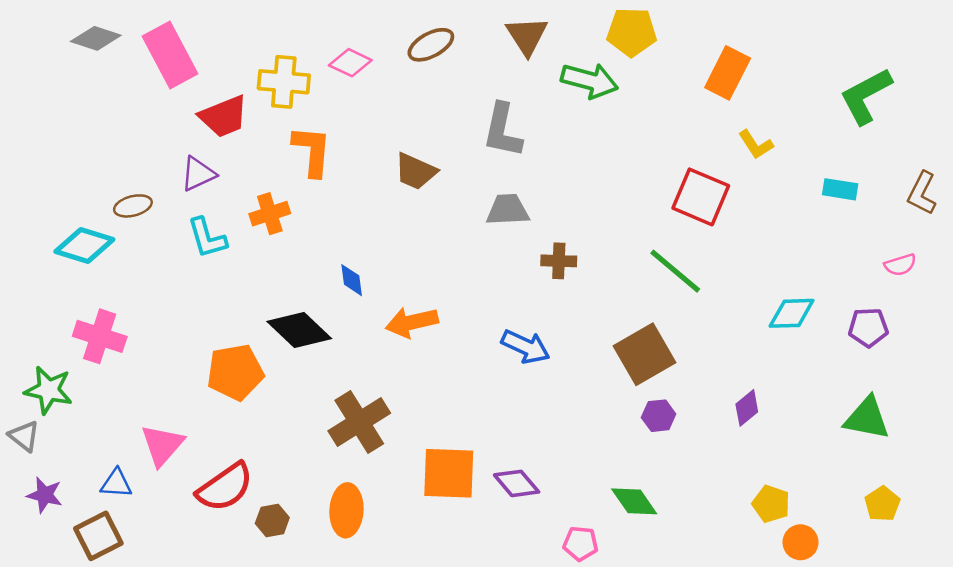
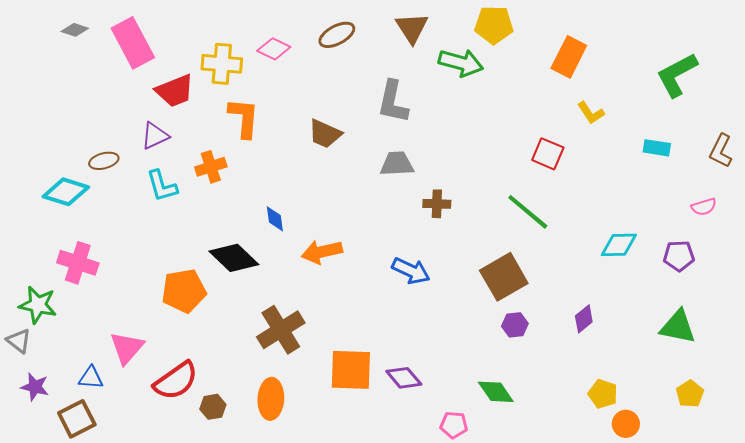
gray diamond: (96, 38) -> (75, 30), size x0.7
red square: (701, 197) -> (548, 154), size x0.7

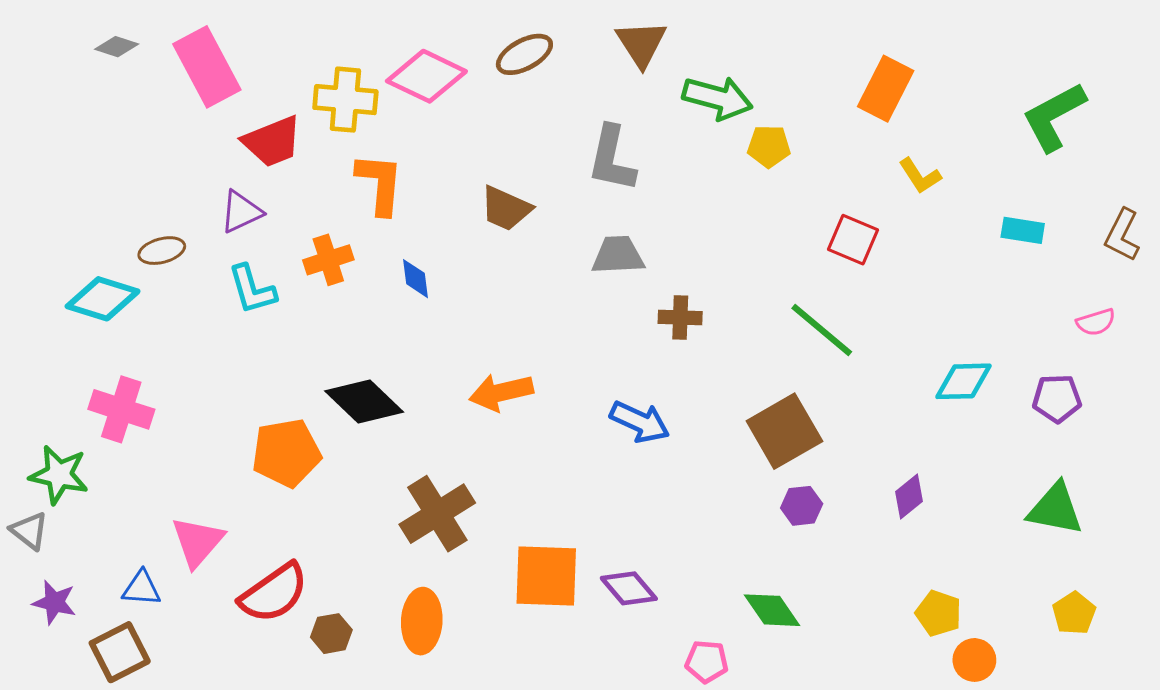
yellow pentagon: (494, 25) -> (769, 146), moved, size x0.7
pink diamond: (274, 49) -> (426, 76), size x1.5
blue diamond: (275, 219) -> (416, 279), moved

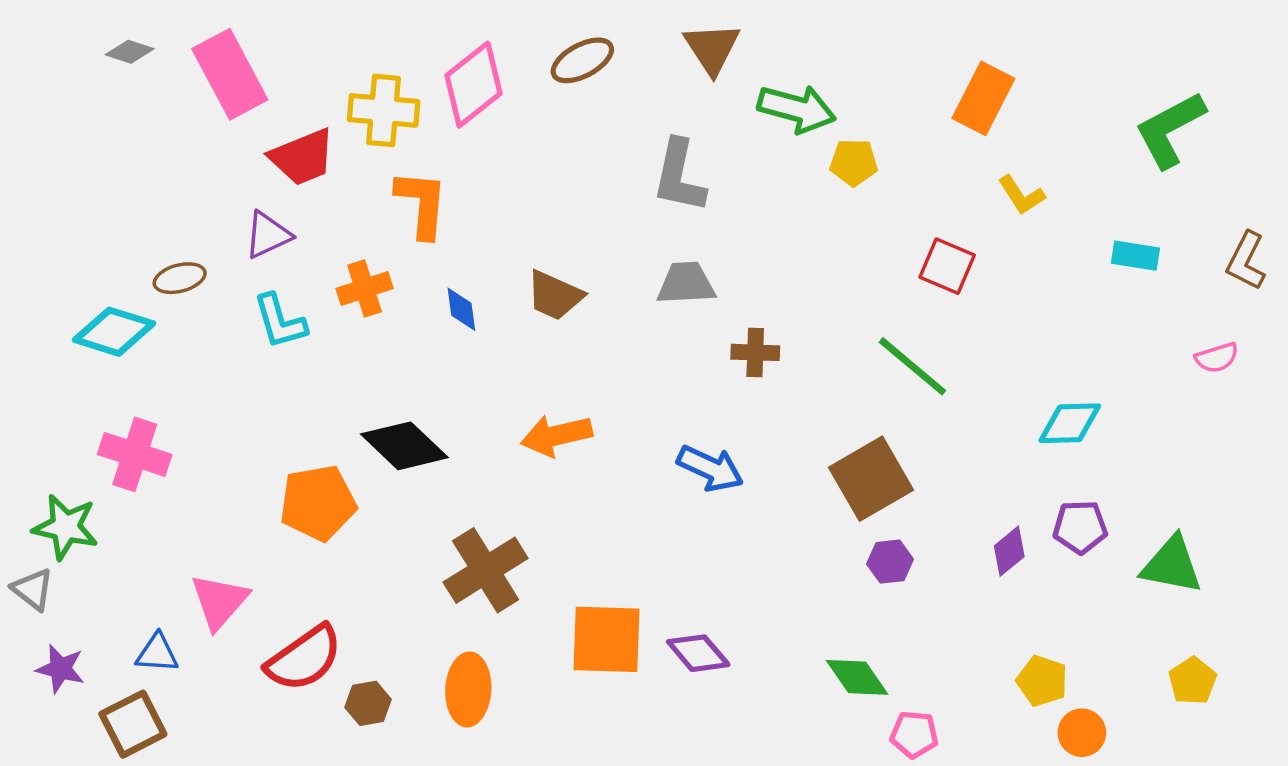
pink diamond: (426, 76) -> (473, 85), turned -64
brown trapezoid: (506, 209) -> (555, 295), moved
purple pentagon: (1057, 398) -> (1080, 527), moved
pink pentagon: (707, 662) -> (914, 734), moved

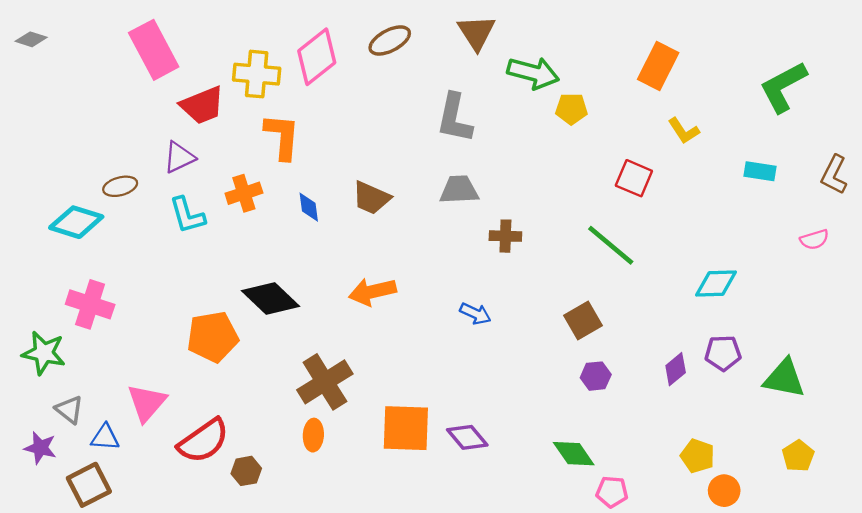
gray diamond: (130, 52) -> (31, 39), moved
blue arrow: (710, 468) -> (475, 314), size x0.7
brown square: (871, 479) -> (583, 321), size x0.7
gray triangle: (33, 589) -> (69, 410), moved
orange ellipse: (468, 689) -> (313, 435), moved, size x0.7

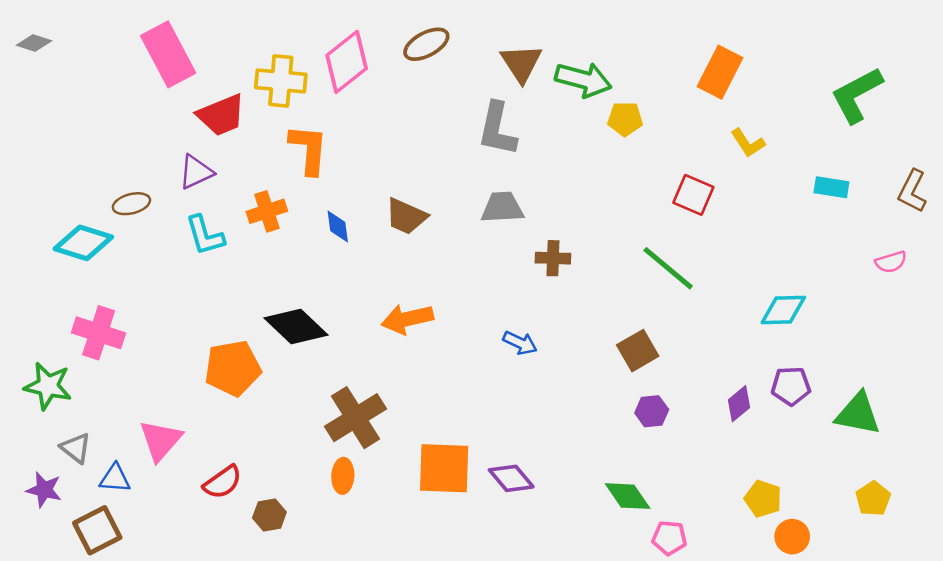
brown triangle: (477, 32) -> (521, 63), moved
red semicircle: (203, 441) -> (223, 482), size x0.7

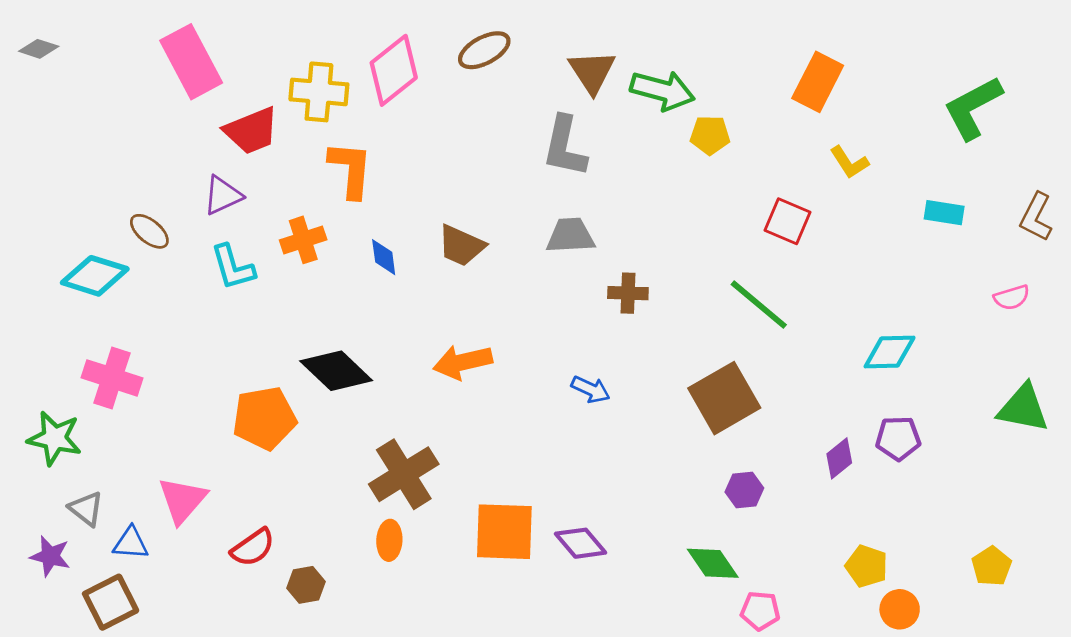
brown ellipse: (131, 204) -> (149, 231), turned 54
brown square: (638, 351) -> (724, 398), size x1.5
purple hexagon: (652, 411) -> (744, 490), moved
green triangle: (858, 414) -> (1023, 408), moved

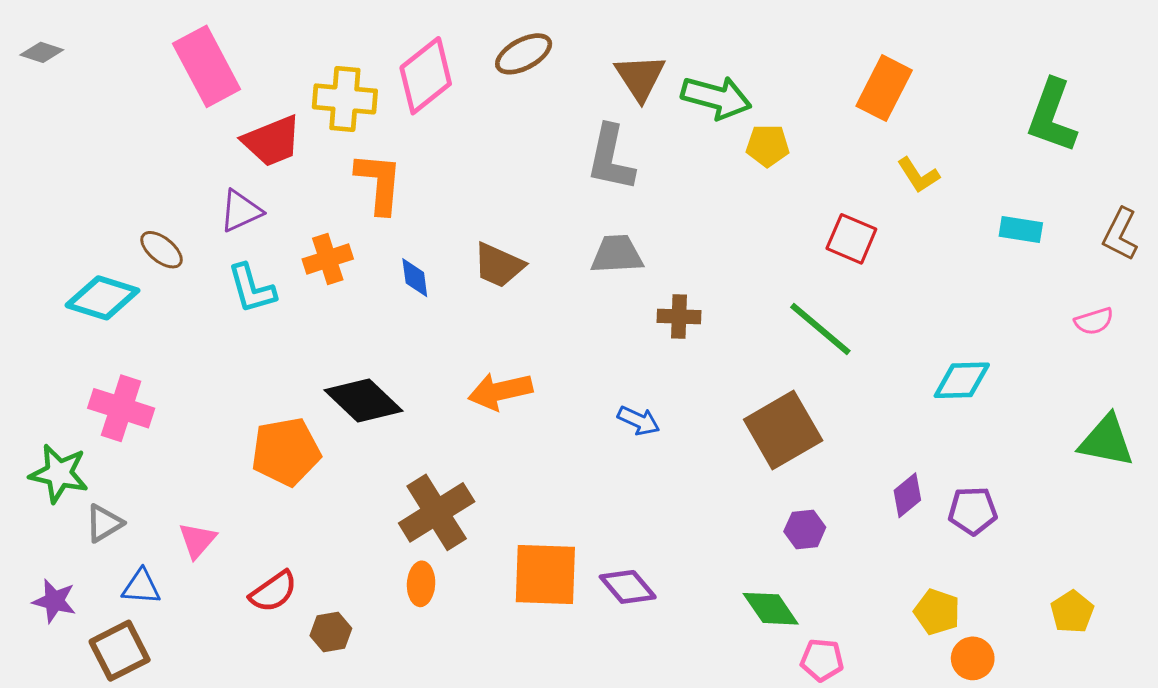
green L-shape: (973, 108) -> (1052, 116), turned -42
purple pentagon: (898, 438) -> (973, 511), moved
pink triangle: (182, 500) -> (197, 540), size x0.7
gray triangle: (86, 509) -> (104, 523), moved, turned 51

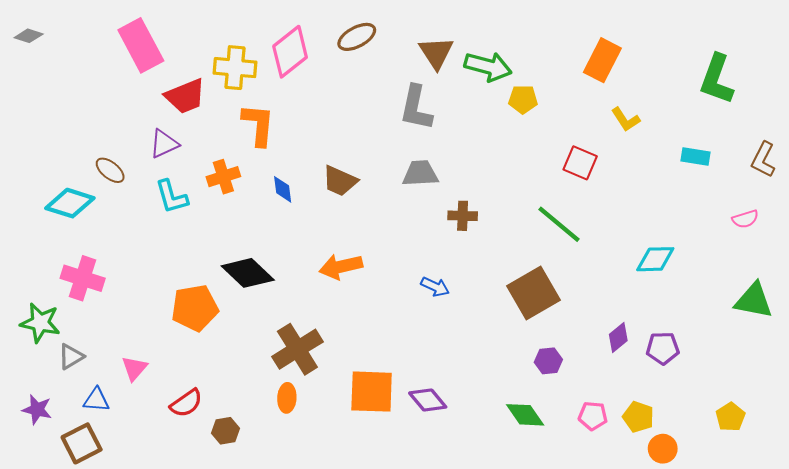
pink pentagon: (822, 660) -> (593, 416), moved

